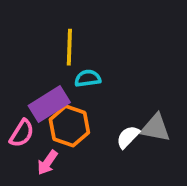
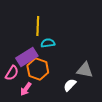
white semicircle: (128, 137) -> (70, 85), moved

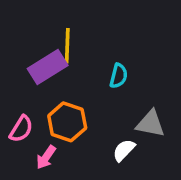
cyan semicircle: (48, 43) -> (119, 76), moved, turned 112
purple rectangle: (27, 57) -> (48, 67), moved

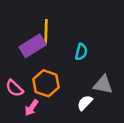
pink semicircle: (21, 129) -> (14, 88), turned 102

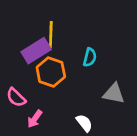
orange hexagon: (46, 83) -> (51, 72), moved
white semicircle: (85, 103) -> (84, 123), moved, turned 98

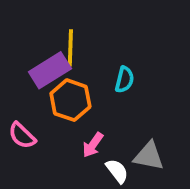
gray triangle: (114, 93) -> (149, 156), moved
pink arrow: (35, 119) -> (93, 145), moved

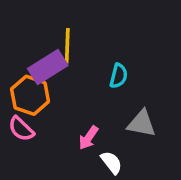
orange hexagon: (70, 100) -> (30, 95), moved
gray triangle: (149, 156) -> (141, 124), moved

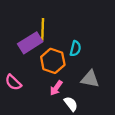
orange hexagon: (30, 95) -> (53, 61), moved

